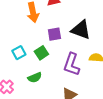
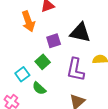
cyan square: (19, 53) -> (22, 74), moved
green semicircle: (35, 78) -> (39, 88), turned 72

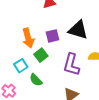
orange arrow: (28, 21) -> (28, 38), moved

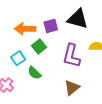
orange arrow: (28, 38) -> (25, 29), turned 108

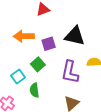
orange arrow: (25, 29) -> (24, 36), moved
green semicircle: (34, 73) -> (34, 90), turned 40

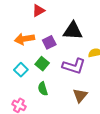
purple L-shape: (70, 72) -> (74, 66), turned -75
cyan square: (18, 77) -> (21, 70), moved

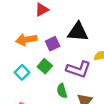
green semicircle: (43, 89) -> (62, 91), moved

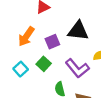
orange arrow: (26, 40) -> (26, 36), turned -48
purple L-shape: (78, 69) -> (77, 68), turned 30

